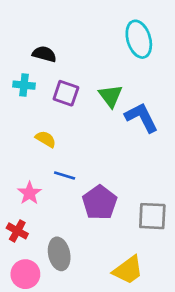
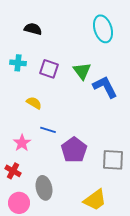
black semicircle: (44, 54) -> (33, 29), moved

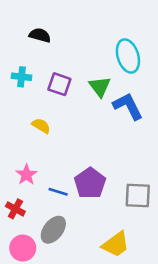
cyan ellipse: (103, 29) -> (128, 56), moved
blue line: (48, 130) -> (58, 192), moved
gray ellipse: (44, 188) -> (53, 230), turned 50

